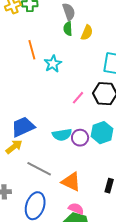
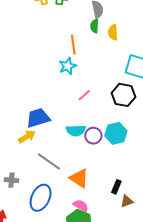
yellow semicircle: (87, 33) -> (113, 32), turned 147
orange line: (32, 50) -> (73, 45), moved
cyan star: (53, 64) -> (68, 66), moved
pink line: (78, 98) -> (84, 95), moved

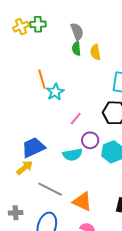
orange line: (73, 45) -> (42, 79), moved
purple circle: (93, 136) -> (90, 140), moved

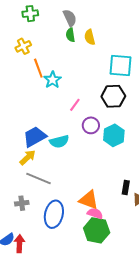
yellow cross: (21, 27) -> (23, 46), moved
cyan semicircle: (72, 155) -> (59, 141), moved
gray line: (50, 189) -> (39, 178), moved
orange triangle: (82, 201) -> (89, 200), moved

